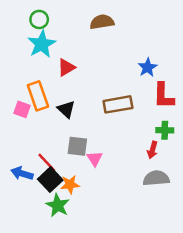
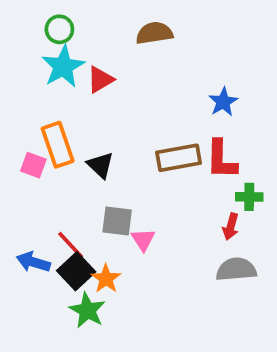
red triangle: (66, 67) -> (100, 80), moved
red L-shape: (164, 96) -> (221, 160), moved
orange star: (70, 184) -> (106, 279), turned -30

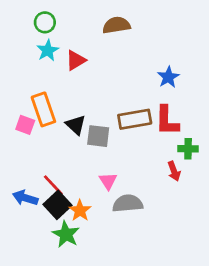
cyan star: (63, 67) -> (48, 50), size x0.7
gray square: (117, 221) -> (98, 136), moved
red arrow: (231, 227) -> (174, 171), turned -36
gray semicircle: (236, 269) -> (128, 203), moved

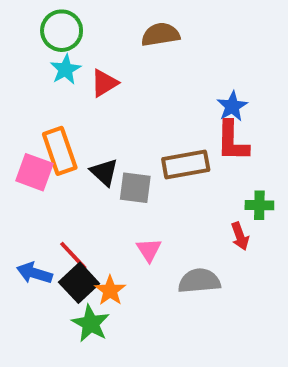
green circle: (45, 22) -> (62, 31), size x1.4
red L-shape: (167, 121) -> (232, 141), moved
pink square: (25, 125) -> (34, 172), size x1.4
gray semicircle: (128, 203) -> (199, 281), moved

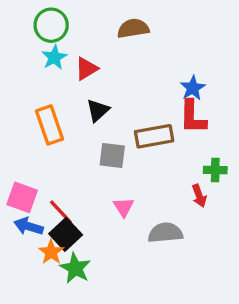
pink square: (34, 172) -> (22, 197), moved
black triangle: (104, 172) -> (98, 110), moved, turned 35
orange star: (110, 291) -> (51, 252), moved

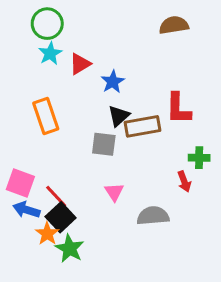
brown semicircle: (133, 28) -> (174, 25), moved
blue star: (193, 88) -> (113, 82), moved
black triangle: (98, 110) -> (119, 116), moved

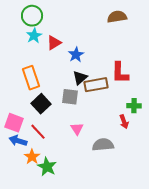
black square: (61, 217) -> (41, 104), moved

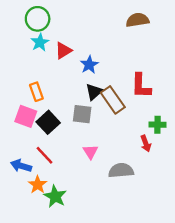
orange rectangle: (31, 78) -> (36, 92), size x0.7
brown rectangle: (96, 85) -> (113, 100), turned 65
pink square: (14, 123) -> (26, 116), moved

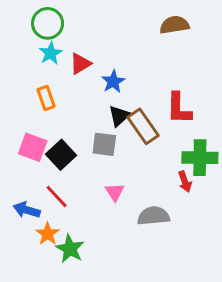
orange rectangle: (36, 92) -> (46, 98), moved
green cross: (157, 125) -> (200, 158), size x1.6

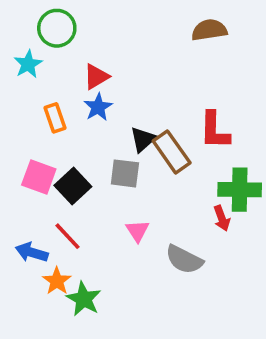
cyan star: (51, 53) -> (28, 64), moved
blue star: (113, 82) -> (98, 107), moved
gray semicircle: (154, 216) -> (184, 259), turned -148

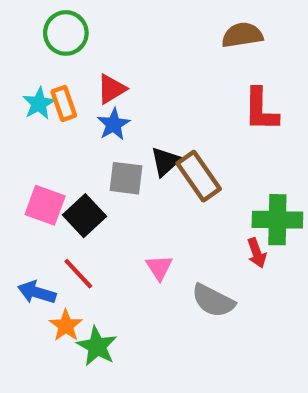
cyan star: (28, 64) -> (39, 104), moved
orange rectangle: (55, 118) -> (64, 104), moved
red L-shape: (215, 130) -> (261, 110), moved
gray square: (125, 173) -> (126, 178), moved

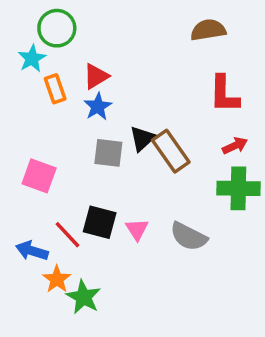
cyan star: (39, 104) -> (32, 58), moved
black square: (84, 216) -> (100, 222), moved, turned -32
red arrow: (257, 253) -> (235, 146), moved, turned -95
gray semicircle: (213, 301) -> (189, 237), moved

